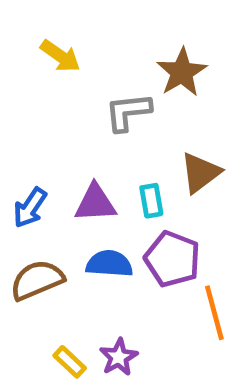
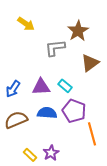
brown triangle: (200, 173) -> (90, 63), moved
cyan rectangle: (151, 201) -> (65, 86), turned -40

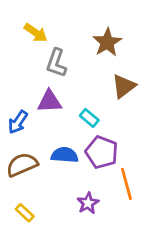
gray L-shape: (55, 48) -> (56, 63), moved, turned -65
purple triangle: (41, 87) -> (49, 101), moved
purple star: (51, 153) -> (88, 203), moved
yellow rectangle: (30, 155) -> (25, 213), moved

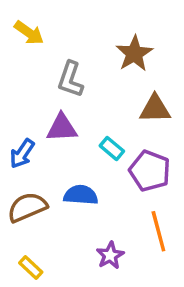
yellow arrow: (36, 33) -> (29, 33), moved
brown triangle: (124, 86) -> (155, 109), turned 36
purple pentagon: (102, 152) -> (150, 171), moved

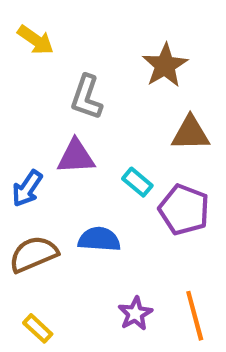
orange line: (158, 231) -> (195, 316), moved

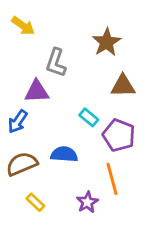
purple triangle: (76, 157) -> (37, 91), moved
orange line: (195, 316) -> (112, 179), moved
yellow rectangle: (38, 328) -> (35, 202), moved

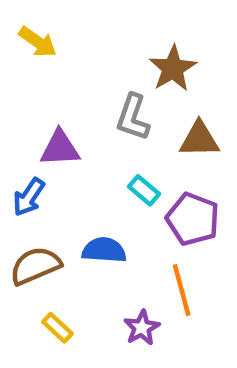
gray L-shape: (56, 63) -> (133, 117), moved

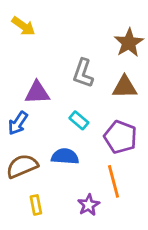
brown star: (173, 68) -> (129, 43), moved
cyan rectangle: (144, 190) -> (79, 120), moved
yellow rectangle: (58, 328) -> (36, 205), turned 36

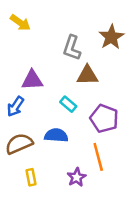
gray L-shape: (83, 73) -> (72, 48), moved
brown triangle: (125, 87) -> (87, 75), moved

